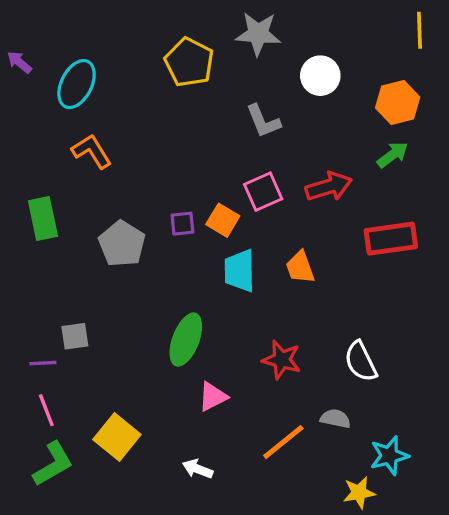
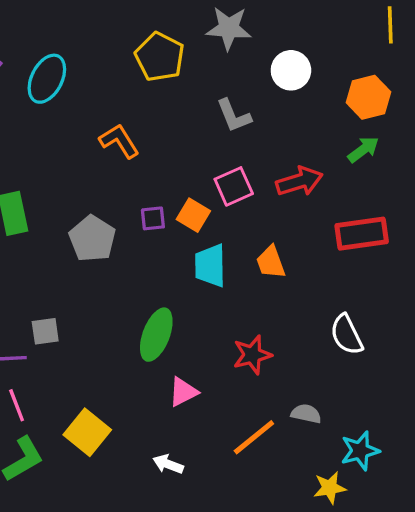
orange L-shape: (92, 151) -> (119, 141), moved
red star: (282, 360) -> (252, 355), turned -30
white semicircle: (361, 361) -> (347, 335), moved

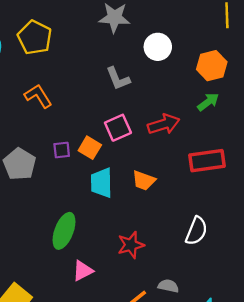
yellow pentagon: (160, 57) -> (35, 37), moved
orange trapezoid: (271, 262) -> (144, 180), turned -50
white semicircle: (347, 335) -> (196, 231), turned -132

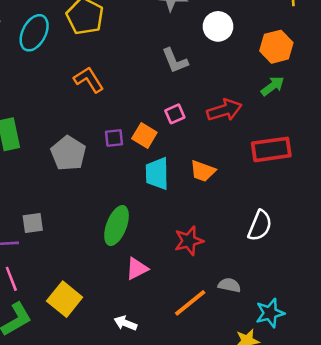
pink square: (118, 128) -> (175, 114), size x0.7

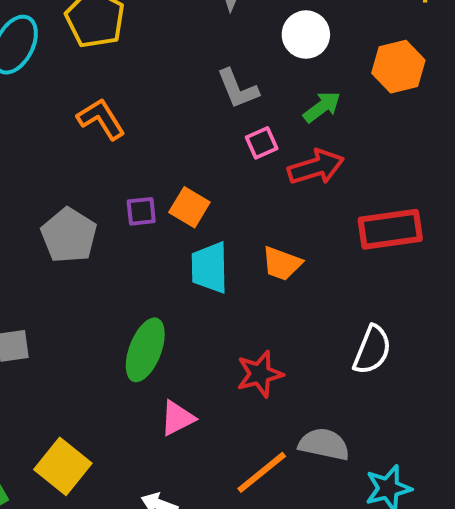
green arrow: (273, 86) -> (322, 107), moved
pink square: (175, 114) -> (262, 143), moved
gray semicircle: (229, 285) -> (324, 444), size x1.4

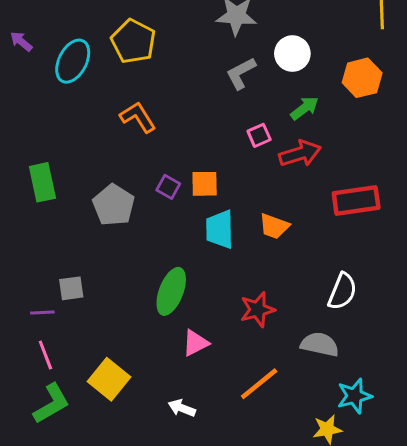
gray L-shape: (238, 89) -> (241, 73), moved, turned 84
orange square: (189, 207) -> (205, 184), turned -32
purple square: (141, 211) -> (168, 187), turned 35
gray semicircle: (324, 444) -> (320, 344), moved

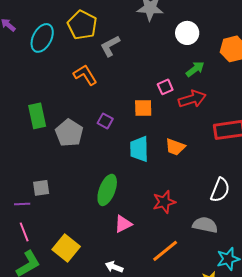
gray L-shape: (241, 73) -> (110, 46), moved
green rectangle: (42, 182) -> (37, 116), moved
orange square: (205, 184) -> (143, 108), moved

